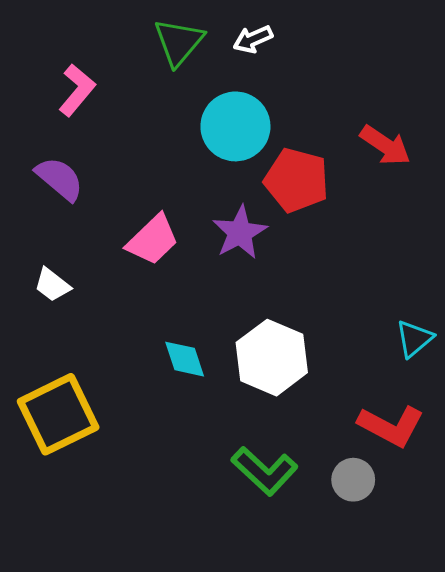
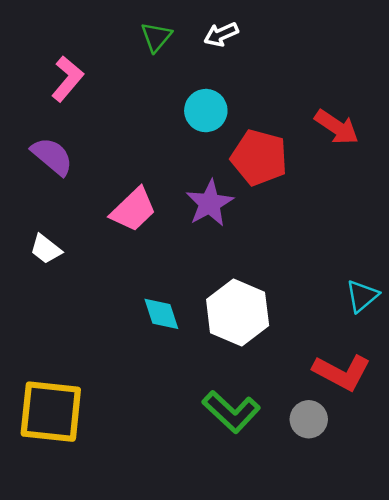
green triangle: (179, 42) -> (156, 37), size x0.7
cyan circle: (235, 126) -> (206, 111), size x0.7
yellow square: (58, 414) -> (51, 412), moved, turned 32

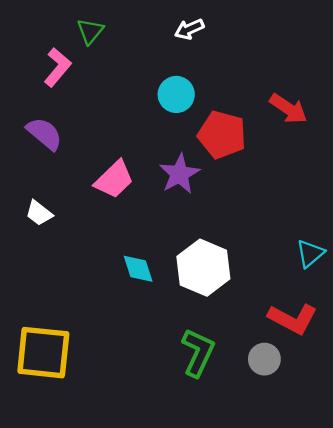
green triangle: (156, 37) -> (90, 31), moved
green L-shape: (231, 412) -> (198, 353), turned -108

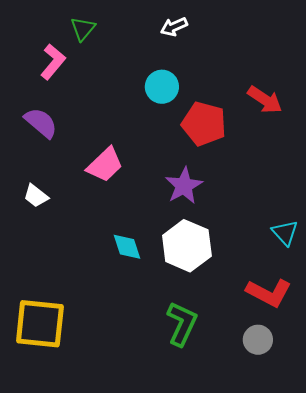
purple star: (179, 174) -> (184, 186), moved
cyan triangle: (310, 253) -> (285, 233), turned -32
gray circle: (264, 359) -> (258, 340), moved

